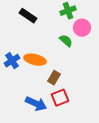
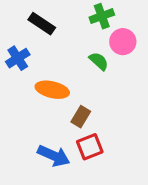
blue cross: (12, 61) -> (18, 58), moved

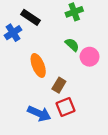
pink circle: (123, 42) -> (90, 57), moved
blue cross: (18, 58) -> (13, 33), moved
orange ellipse: (52, 90) -> (38, 65), turned 55

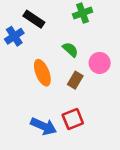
green semicircle: (72, 45) -> (70, 50), moved
brown rectangle: (59, 85) -> (75, 80), moved

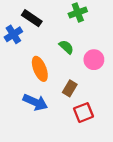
brown rectangle: (75, 80) -> (70, 88), moved
red square: (73, 119) -> (84, 113), moved
blue arrow: (44, 126) -> (35, 102), moved

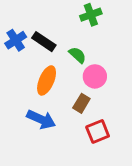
black rectangle: (32, 18) -> (44, 42), moved
pink circle: (94, 60) -> (95, 76), moved
orange ellipse: (40, 69) -> (47, 80), turned 45

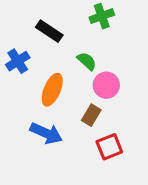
blue cross: (16, 40) -> (18, 61), moved
black rectangle: (44, 42) -> (49, 31), moved

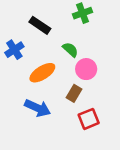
orange ellipse: (52, 90) -> (42, 73), turned 35

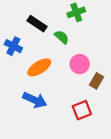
blue cross: (14, 50) -> (13, 46), turned -30
green semicircle: (70, 50) -> (62, 37), moved
brown rectangle: (74, 93) -> (96, 81), moved

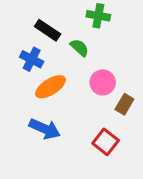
green cross: (76, 12) -> (98, 16), turned 30
blue cross: (13, 46) -> (32, 59), moved
red square: (82, 110) -> (106, 142), turned -30

